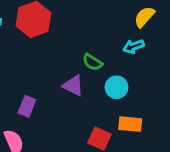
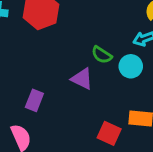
cyan circle: (116, 87) -> (131, 66), moved

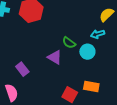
purple rectangle: (34, 100) -> (22, 69), turned -64

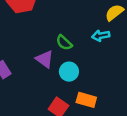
cyan circle: (87, 52) -> (69, 72), moved

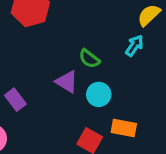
cyan arrow: (101, 36) -> (134, 46), turned 140

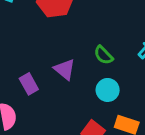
purple triangle: (67, 82) -> (65, 69), moved

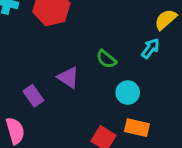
cyan circle: (108, 90) -> (128, 93), moved

